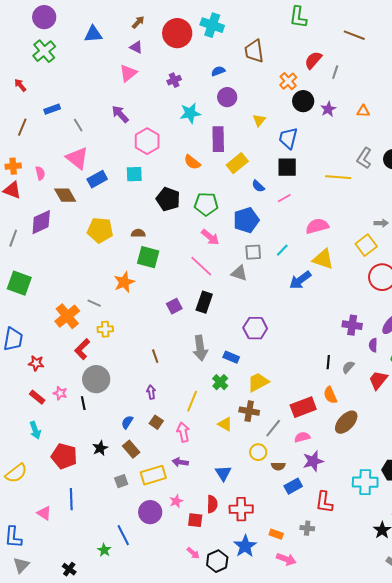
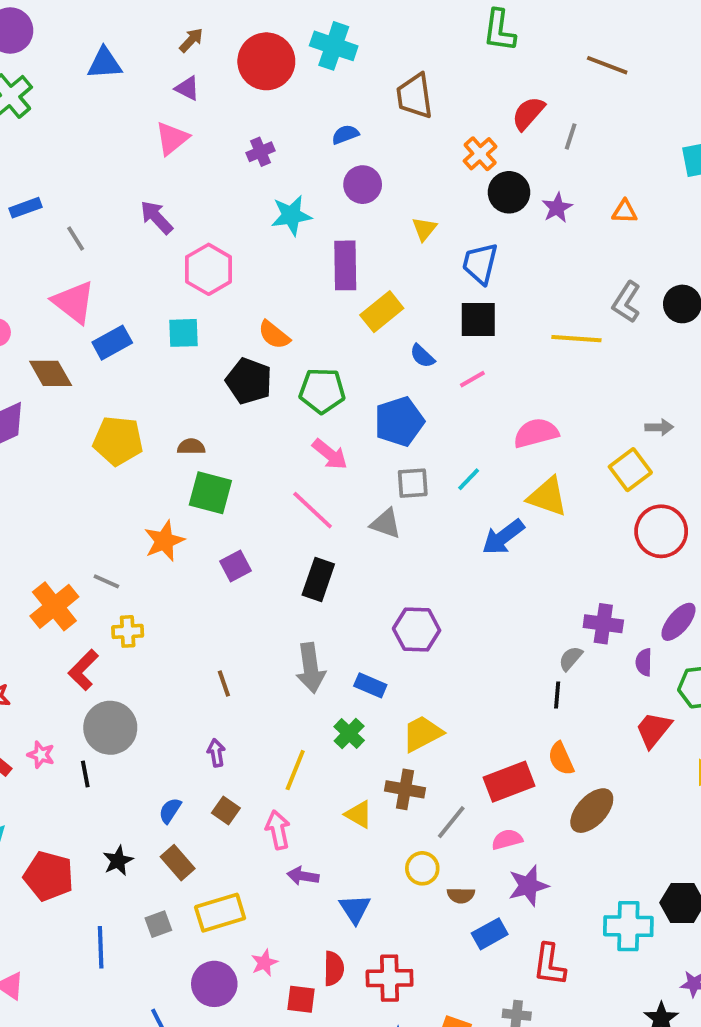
orange semicircle: (192, 162) -> (274, 335), moved
purple square: (174, 306) -> (235, 566), moved
gray semicircle: (348, 367) -> (571, 658), moved
purple arrow: (180, 462) -> (303, 876), moved
blue line: (71, 499) -> (101, 947), moved

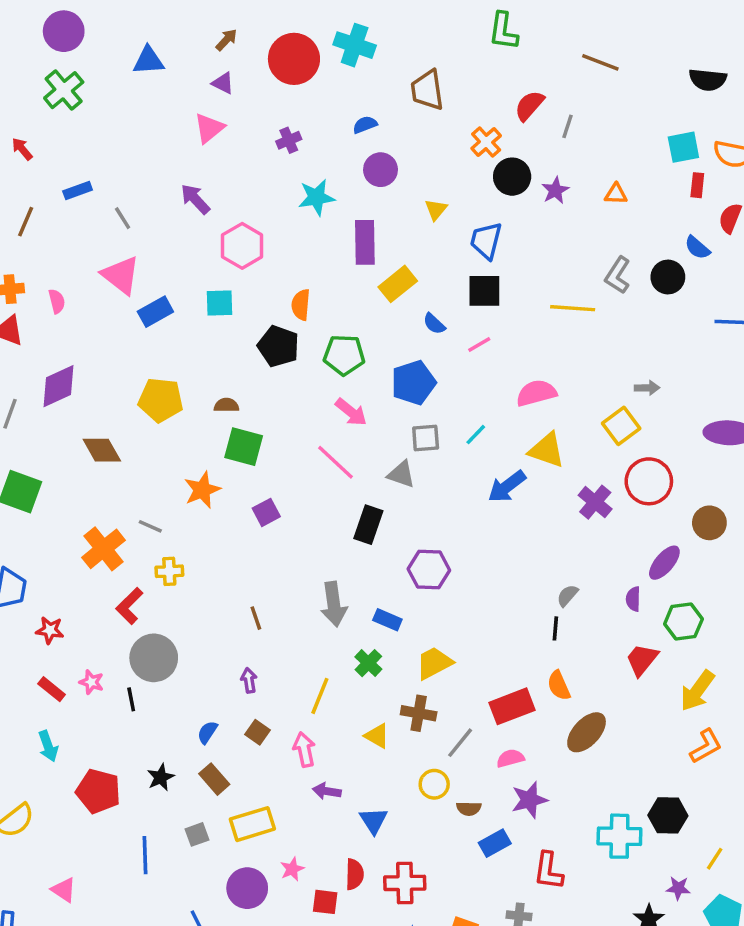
orange semicircle: (274, 335) -> (301, 305), turned 56
brown diamond: (51, 373) -> (102, 450), moved
black rectangle: (318, 579) -> (368, 525), moved
purple cross: (603, 624) -> (595, 502), moved, turned 32

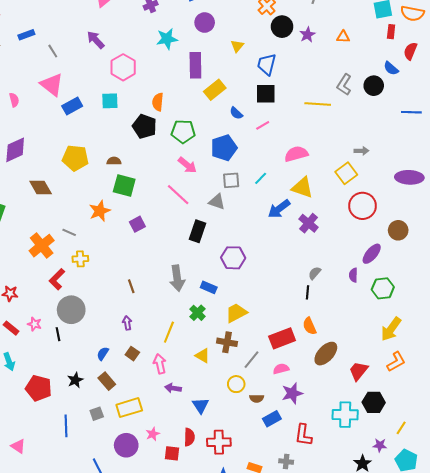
purple cross: (595, 502) -> (309, 223), moved
red trapezoid: (642, 660) -> (358, 371), moved

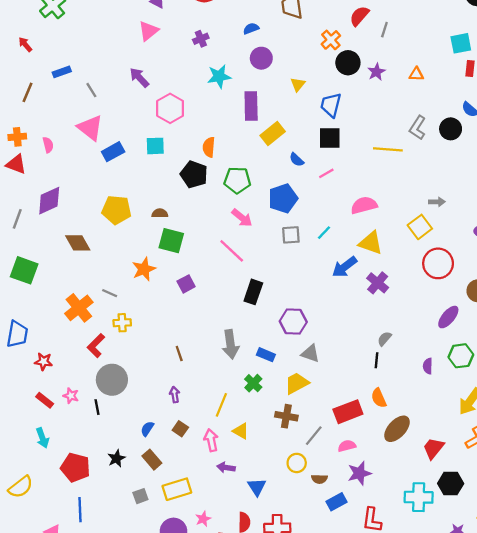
gray triangle: (217, 202) -> (310, 354), moved
purple semicircle: (353, 275) -> (428, 366), moved
yellow triangle: (203, 356) -> (241, 431), moved
blue line: (66, 426) -> (80, 510), moved

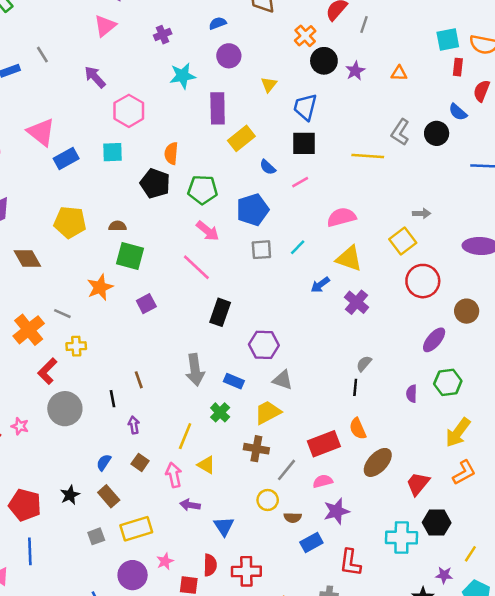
gray line: (91, 90) -> (42, 55), moved
blue arrow: (345, 267) -> (320, 285), size x0.7
black line: (97, 407) -> (112, 399), moved

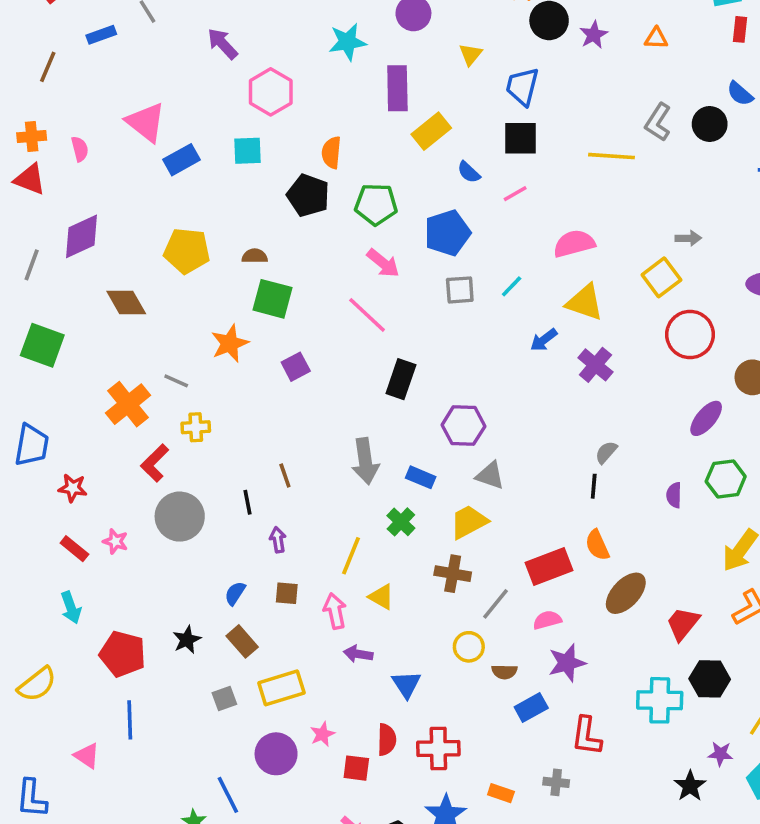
brown square: (140, 462) -> (287, 593), turned -30

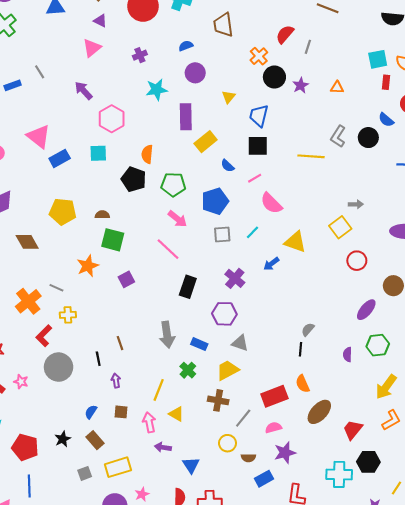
pink semicircle: (574, 244) -> (271, 203), moved, turned -120
red circle: (690, 335) -> (357, 261), size x0.7
purple cross: (595, 365) -> (235, 278), moved

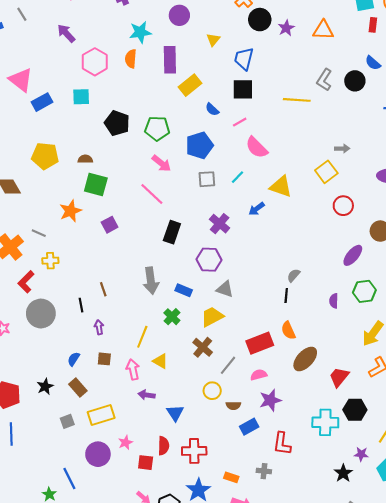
orange triangle: (337, 87) -> (323, 30), size x1.5
orange semicircle: (147, 154) -> (131, 59), moved
brown cross: (218, 400) -> (203, 347), turned 30

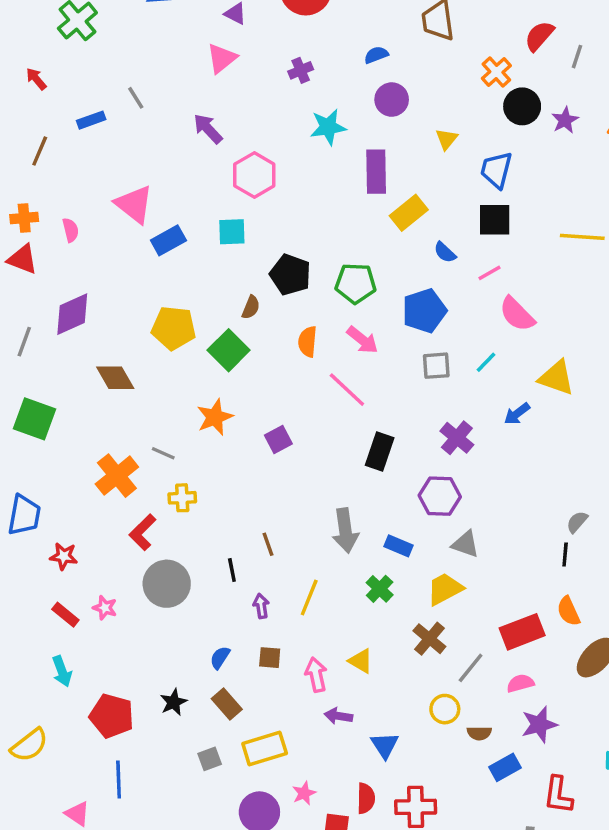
orange semicircle: (131, 59) -> (307, 342), moved
brown semicircle: (85, 159) -> (251, 307), moved, turned 112
green square: (96, 185) -> (229, 350), moved, turned 30
yellow line: (142, 337) -> (309, 597), moved

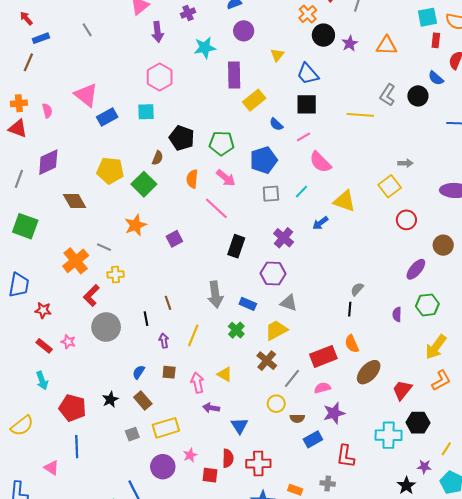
blue rectangle: (91, 120) -> (41, 38), moved
purple arrow: (208, 129) -> (158, 32), moved, turned -144
blue trapezoid: (496, 170) -> (308, 74), turned -55

